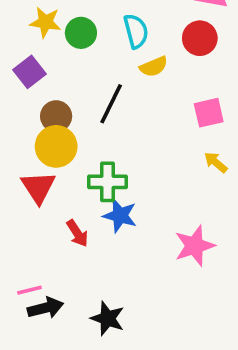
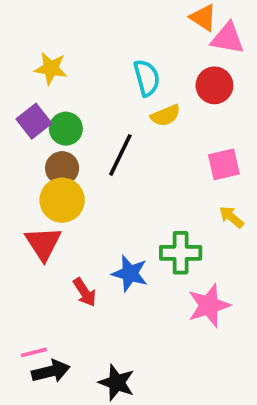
green circle: (81, 33) -> (66, 129), moved
green cross: (108, 182) -> (181, 253), moved

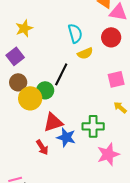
yellow star: (51, 68) -> (24, 28), turned -30
green circle: (66, 129) -> (45, 90), moved
brown circle: (62, 168) -> (18, 82), moved
red triangle: (43, 243) -> (53, 122), moved, turned 45

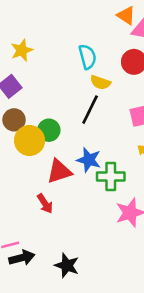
yellow semicircle: (85, 53) -> (100, 82), turned 42
black line: (61, 74) -> (90, 110), moved
blue star: (66, 137) -> (89, 160), moved

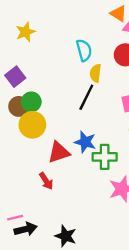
yellow star: (22, 50) -> (26, 32), moved
yellow semicircle: (100, 82) -> (95, 73), turned 78
green circle: (49, 130) -> (31, 102), moved

